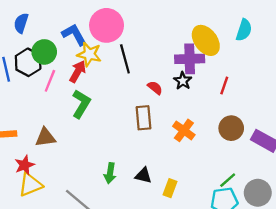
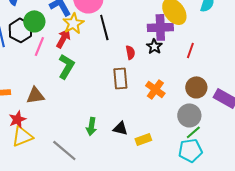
yellow star: (89, 54) -> (73, 23), turned 30
red semicircle: (155, 88) -> (130, 52), turned 40
yellow rectangle: (170, 188) -> (143, 139), turned 49
gray circle: (258, 193) -> (189, 115), moved

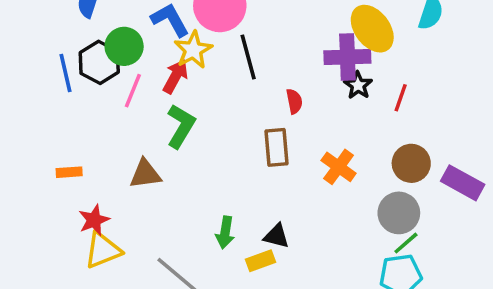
black star: (154, 46) -> (358, 85), moved
brown triangle: (35, 95) -> (145, 174), moved
yellow rectangle: (143, 139) -> (261, 261), moved

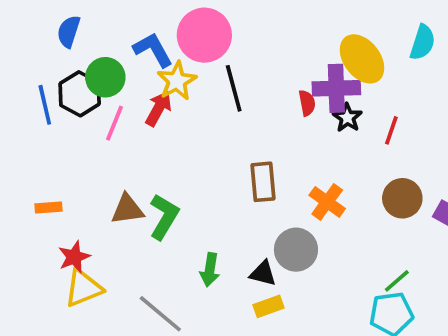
red semicircle: (294, 101) -> (307, 103), moved
green L-shape: (181, 126) -> (164, 217), moved
gray circle: (399, 213) -> (296, 250), moved
yellow rectangle: (261, 261) -> (268, 306), moved

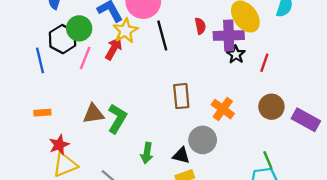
red semicircle: (307, 103) -> (200, 26), moved
blue line: (45, 105) -> (40, 60), moved
green line: (397, 281) -> (268, 160), turned -72

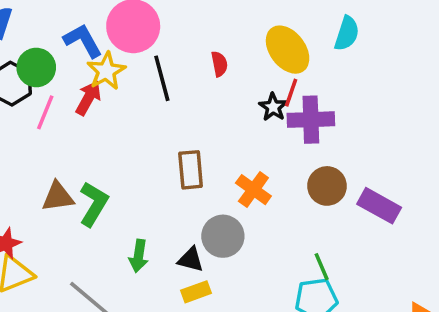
purple cross: (229, 35) -> (311, 120), moved
red line: (264, 63) -> (291, 93), moved

